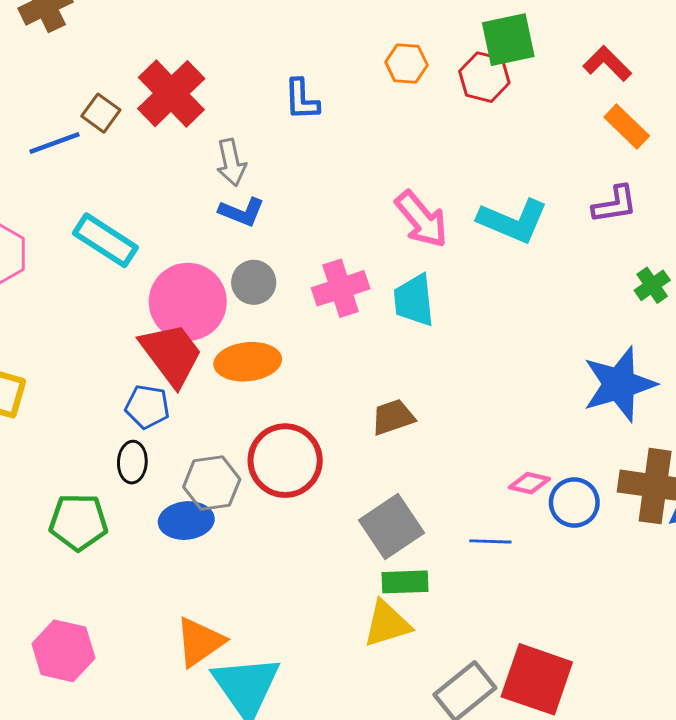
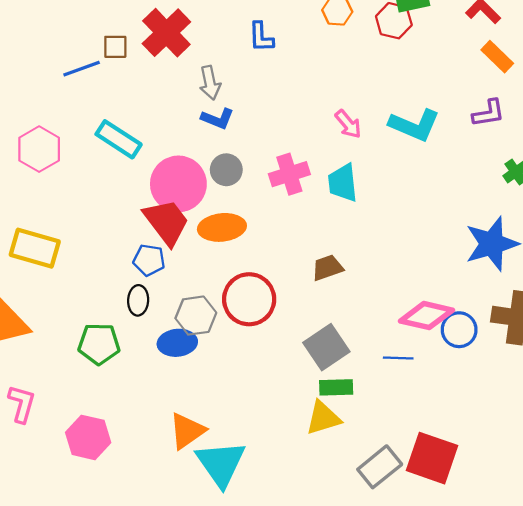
brown square: (101, 113) -> (115, 47), turned -36
pink arrow: (421, 219) -> (348, 124), size x0.7
pink diamond: (529, 483) -> (426, 316), size x1.8

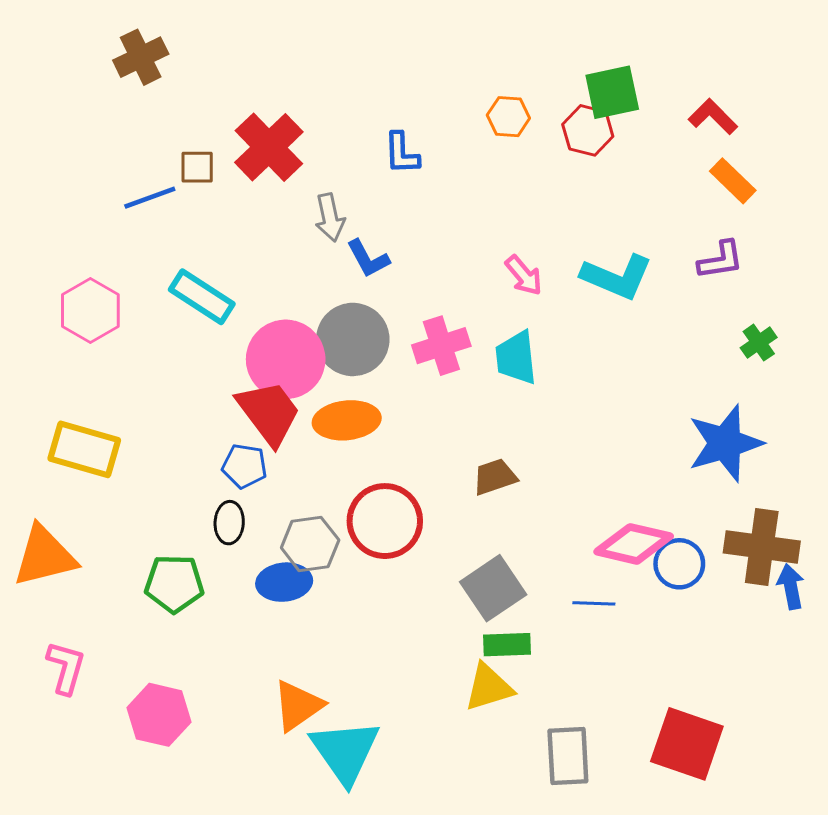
blue L-shape: (218, 119) -> (368, 259), moved, turned 40
gray circle: (226, 170) -> (353, 339), size x1.6
red square: (432, 458) -> (687, 744), moved
gray rectangle: (380, 467) -> (568, 756), turned -54

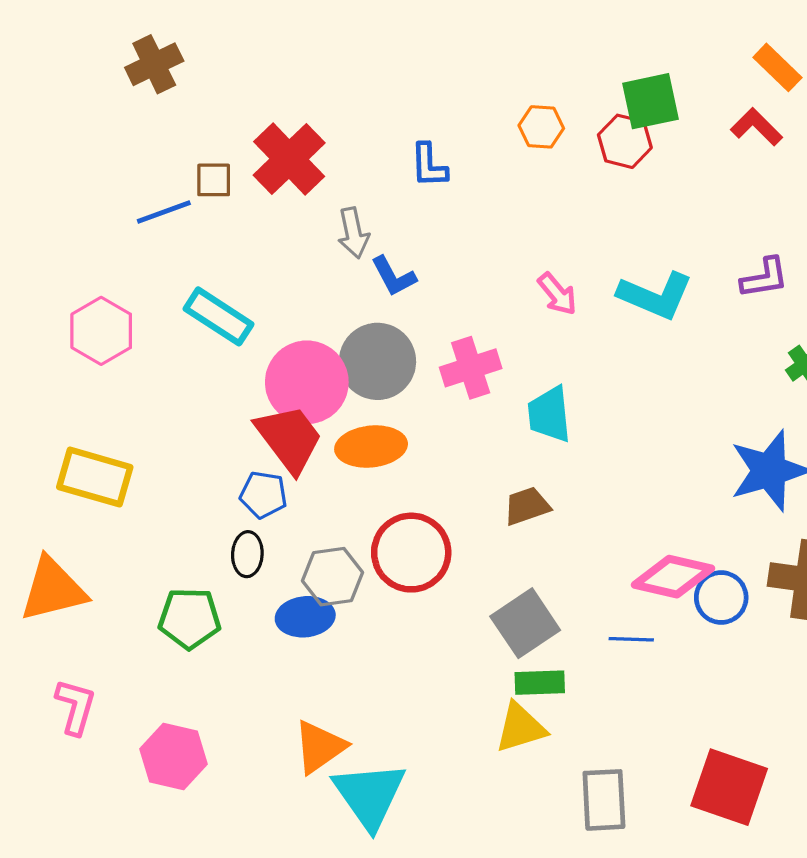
orange rectangle: (733, 181) -> (777, 67), moved
cyan trapezoid: (516, 358) -> (549, 414), moved

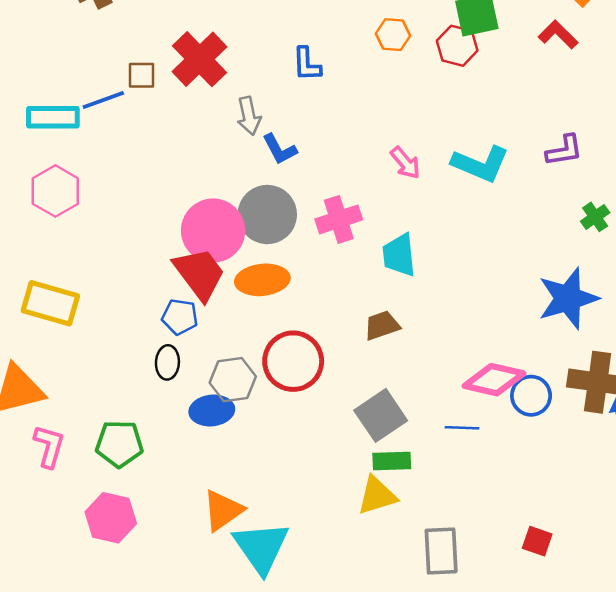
cyan rectangle: (218, 316) -> (53, 117), moved, turned -33
green pentagon: (190, 618) -> (119, 444), moved
pink L-shape: (75, 707) -> (49, 446), moved
red square: (729, 787) -> (537, 541), size x0.5

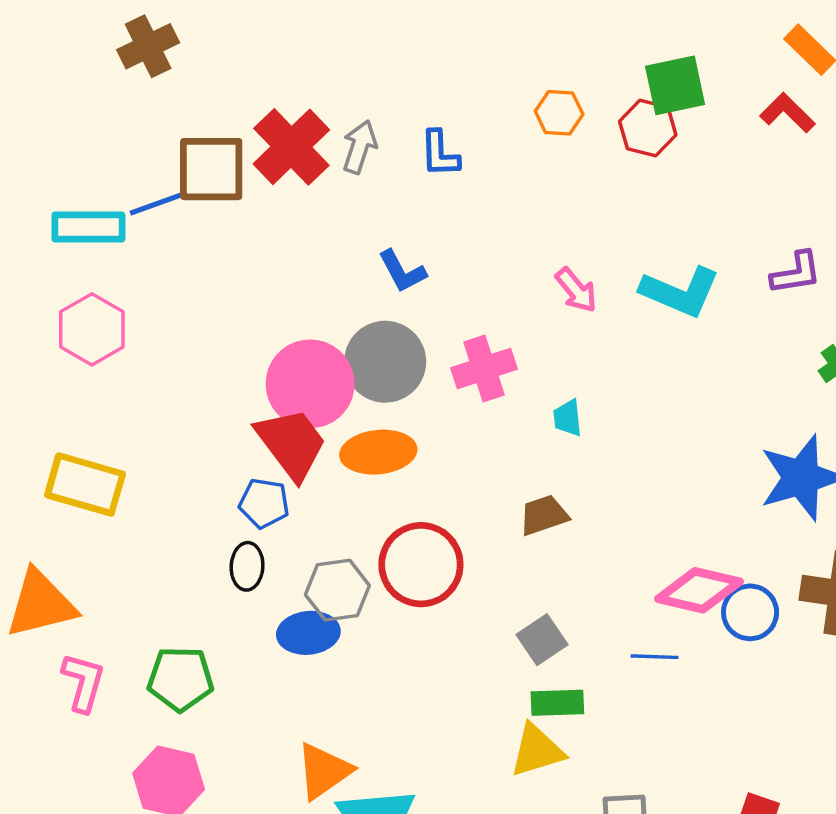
brown square: (142, 75) -> (211, 169), size x1.8
gray arrow: (249, 116) -> (360, 147), moved, turned -150
cyan trapezoid: (399, 255) -> (568, 418), size x0.6
gray square: (381, 415) -> (542, 640), size x0.7

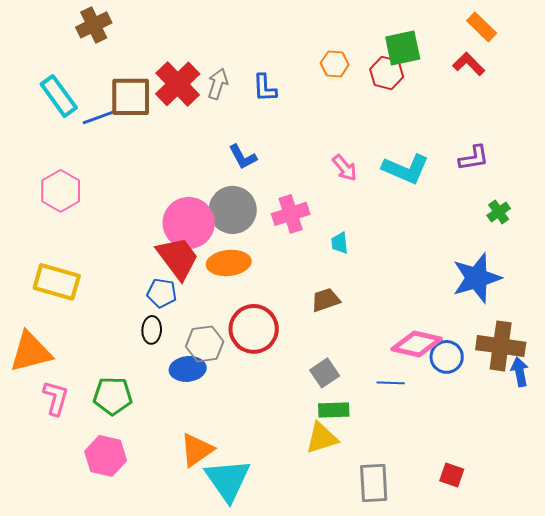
cyan rectangle: (88, 227) -> (59, 96), moved, turned 54

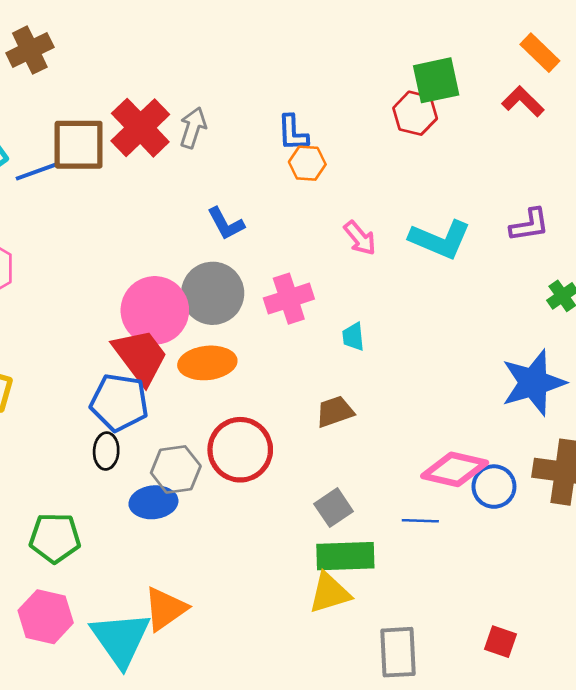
orange hexagon: (335, 64) -> (307, 163), moved
blue L-shape: (265, 88) -> (293, 133), moved
blue pentagon: (162, 293) -> (119, 402), size x1.5
green rectangle: (334, 410) -> (345, 556), size x1.4
cyan triangle: (228, 480) -> (121, 639), moved

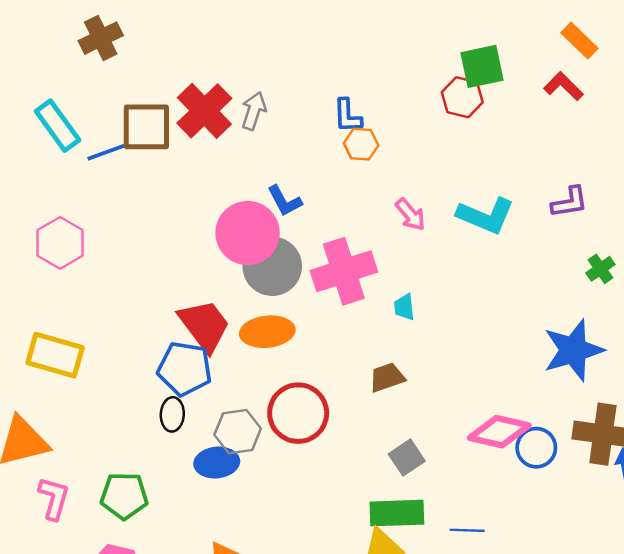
pink cross: (289, 299) -> (344, 271), size x1.4
pink circle: (155, 310) -> (248, 233), moved
gray square: (334, 508) -> (407, 458), moved
blue line: (420, 521) -> (467, 530), moved

